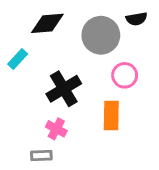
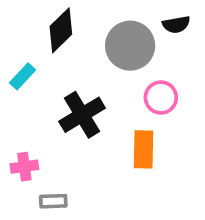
black diamond: (47, 23) -> (61, 30), turned -40
pink cross: (56, 129) -> (24, 167), moved, turned -36

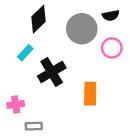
cyan rectangle: (23, 76) -> (25, 53), moved
pink circle: (161, 98) -> (112, 48), moved

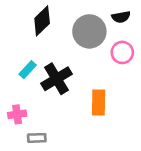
cyan rectangle: (25, 53) -> (28, 70), moved

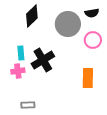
cyan rectangle: (28, 70) -> (21, 53), turned -48
orange rectangle: (99, 102) -> (88, 78), moved
pink cross: (17, 114) -> (18, 71), moved

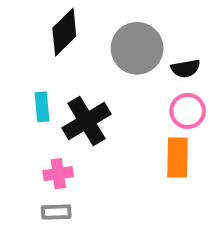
black semicircle: (92, 13) -> (186, 68), moved
pink circle: (93, 40) -> (188, 111), moved
pink cross: (18, 71) -> (58, 174), moved

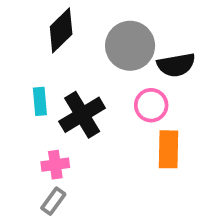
black semicircle: (186, 68) -> (176, 65), size x1.4
pink circle: (188, 111) -> (151, 105), moved
gray rectangle: (56, 212) -> (53, 201), turned -52

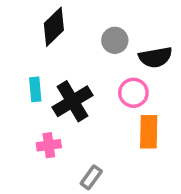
gray circle: (130, 46) -> (115, 40), size x0.6
gray rectangle: (53, 201) -> (91, 177), moved

